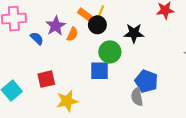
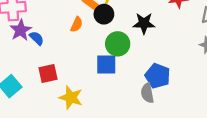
purple star: (56, 26) -> (21, 30), moved
blue semicircle: (37, 38) -> (37, 38), moved
yellow star: (67, 101) -> (71, 98), turned 30

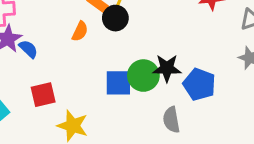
black star: (144, 23) -> (167, 68), moved
green circle: (118, 44) -> (143, 76), moved
blue pentagon: (158, 76) -> (199, 84), moved

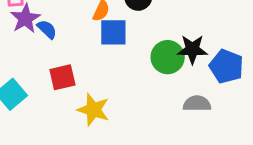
blue square: (118, 83) -> (113, 32), moved
gray semicircle: (171, 120) -> (197, 104), turned 100

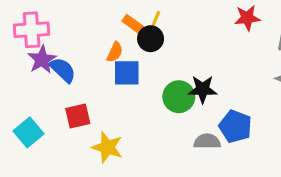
blue semicircle: (47, 29) -> (63, 70), size x1.4
blue pentagon: (226, 66) -> (235, 126), moved

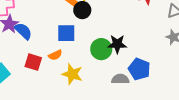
orange semicircle: (115, 52) -> (55, 55), moved, turned 40
red square: (78, 116) -> (33, 62), turned 30
yellow star: (107, 147) -> (72, 74), moved

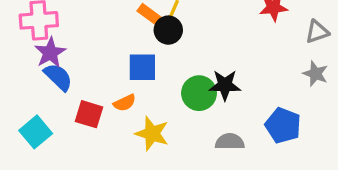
blue semicircle: (23, 31) -> (58, 77), moved
blue pentagon: (139, 69) -> (283, 125), moved

